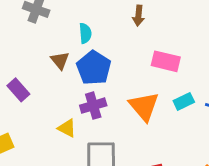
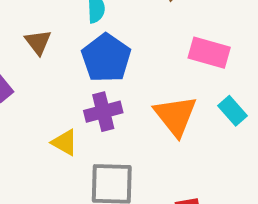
brown triangle: (60, 60) -> (38, 42), moved
cyan rectangle: (184, 101) -> (232, 111), turned 72

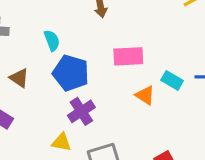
pink rectangle: (209, 53) -> (128, 56), moved
orange triangle: (175, 116) -> (145, 95), moved, size x0.6

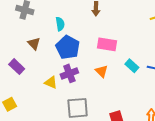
orange triangle: (145, 95) -> (102, 71), moved
yellow triangle: (61, 142) -> (51, 82), moved

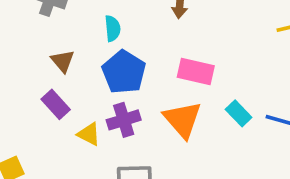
purple rectangle: (17, 67) -> (56, 104), moved
orange triangle: (102, 71) -> (183, 120), size x1.6

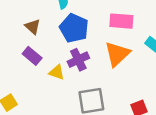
orange triangle: (183, 120) -> (117, 54), turned 36

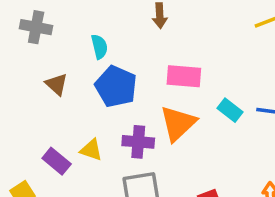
purple rectangle: (32, 56) -> (57, 161), moved
purple cross: (78, 60) -> (138, 142), moved, turned 30

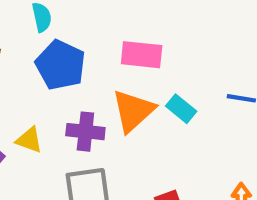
cyan rectangle: (230, 110) -> (181, 109), moved

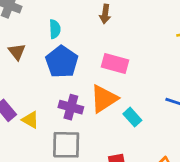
cyan rectangle: (181, 109) -> (132, 117), moved
yellow triangle: (29, 140) -> (30, 120), moved

